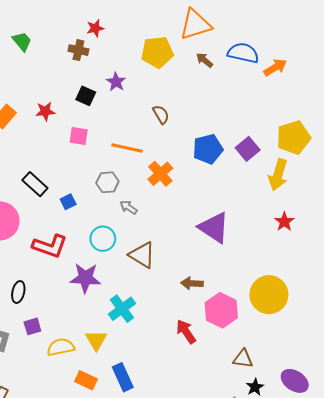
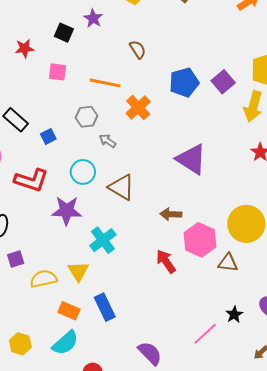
brown triangle: (243, 359) -> (228, 263), moved

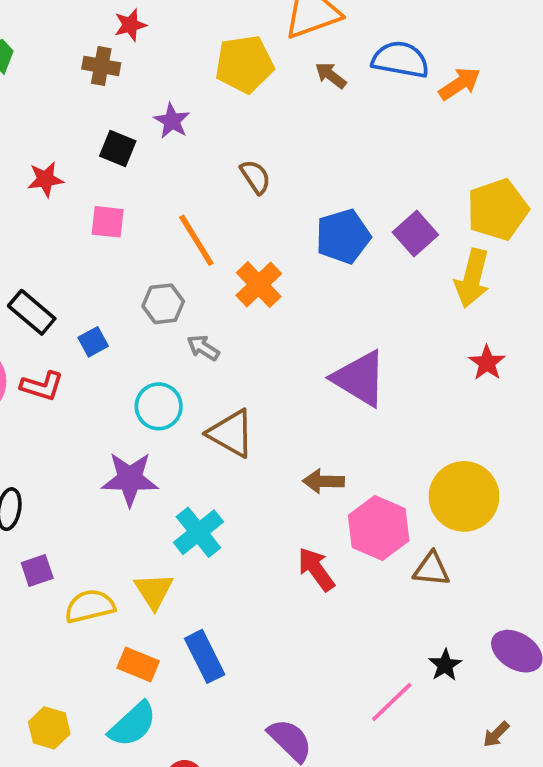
orange line: (105, 83) -> (196, 240), turned 48
red L-shape: (31, 180) -> (42, 386), moved, size x0.7

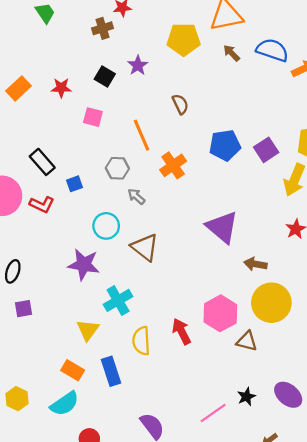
brown cross: (101, 66) -> (102, 28), turned -36
brown arrow: (323, 481) -> (255, 264), moved
yellow semicircle: (90, 606) -> (141, 341), moved, turned -88

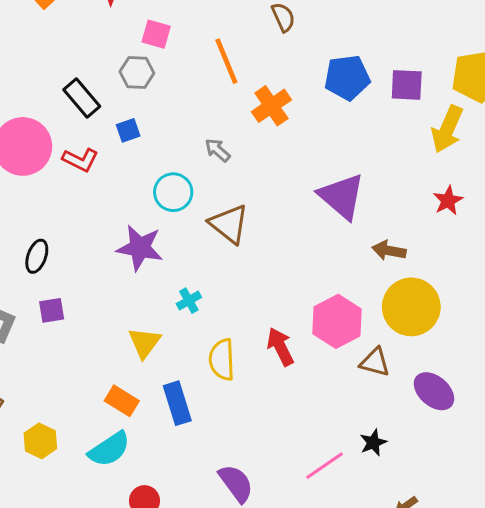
purple square: (266, 150) -> (407, 85), turned 35
gray hexagon: (117, 168) -> (137, 72), moved
cyan cross: (118, 300) -> (189, 301), size x0.6
purple ellipse: (288, 395) -> (434, 391), moved

